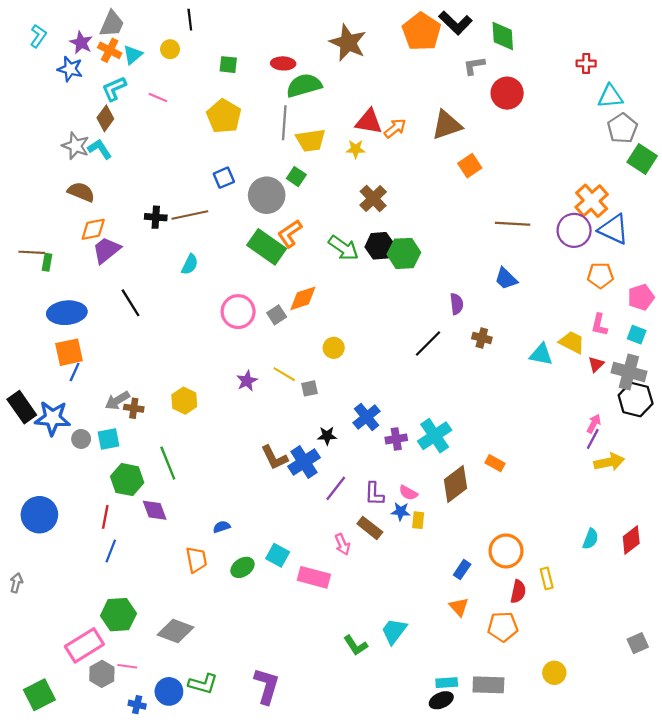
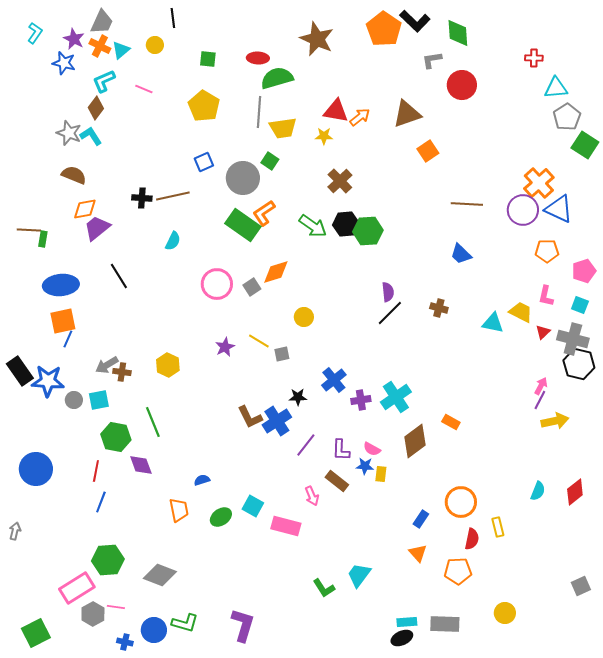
purple semicircle: (457, 304) -> (388, 292), moved

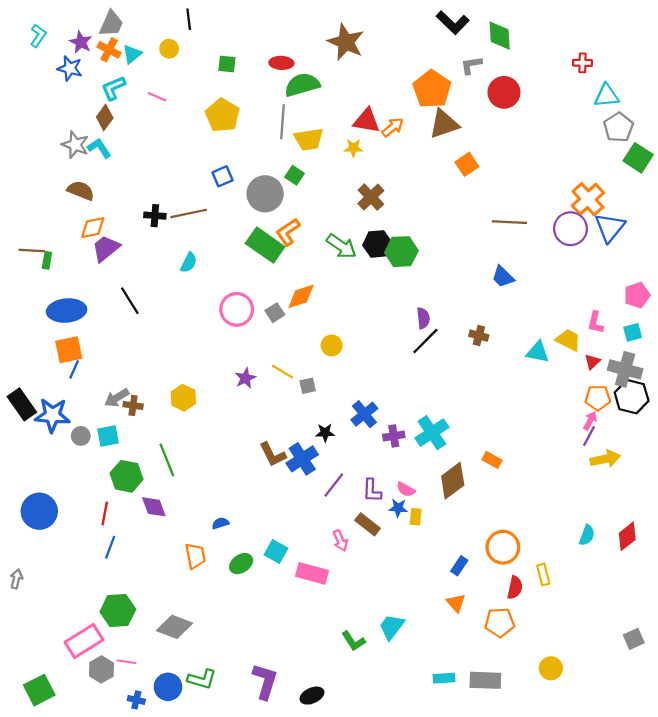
orange pentagon: (384, 29) -> (432, 89), moved
blue triangle: (559, 209) -> (610, 228), turned 44
orange pentagon: (547, 251) -> (598, 398), moved
cyan square: (580, 305) -> (633, 332), turned -36
black ellipse: (402, 638) -> (312, 696), moved

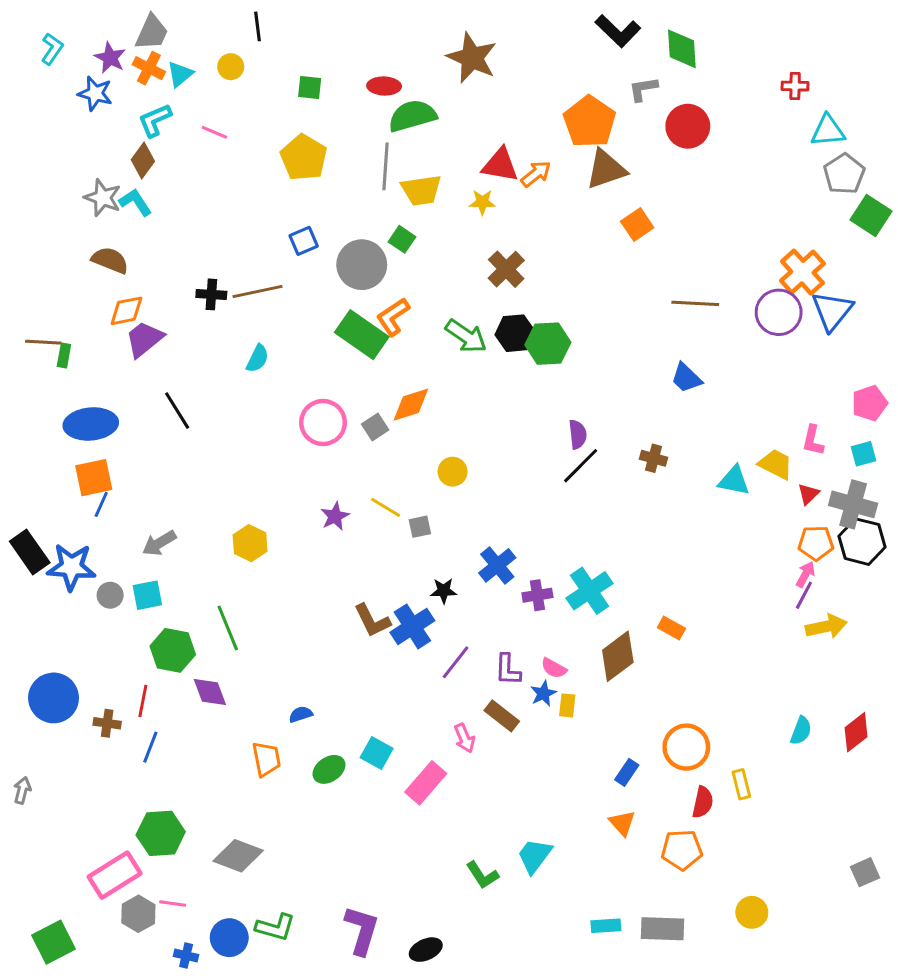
brown cross: (133, 405) -> (107, 723), moved
blue star: (398, 508) -> (543, 693), turned -30
pink rectangle: (312, 573) -> (426, 783), turned -64

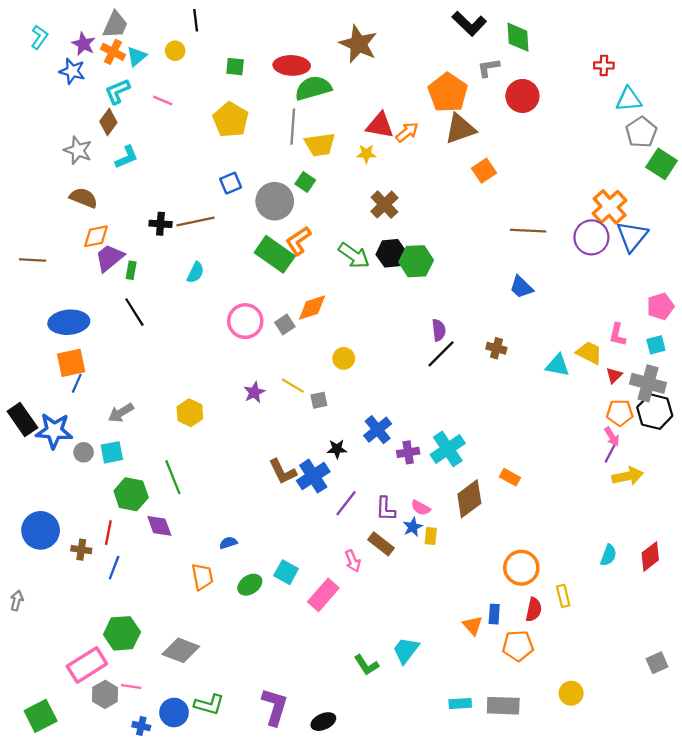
red ellipse: (384, 86) -> (292, 65), size x1.4
cyan L-shape: (135, 202) -> (127, 157), moved, turned 100
green rectangle: (64, 355) -> (131, 270), moved
pink arrow: (805, 574) -> (612, 436), turned 120
blue rectangle: (627, 772) -> (494, 614), moved, turned -30

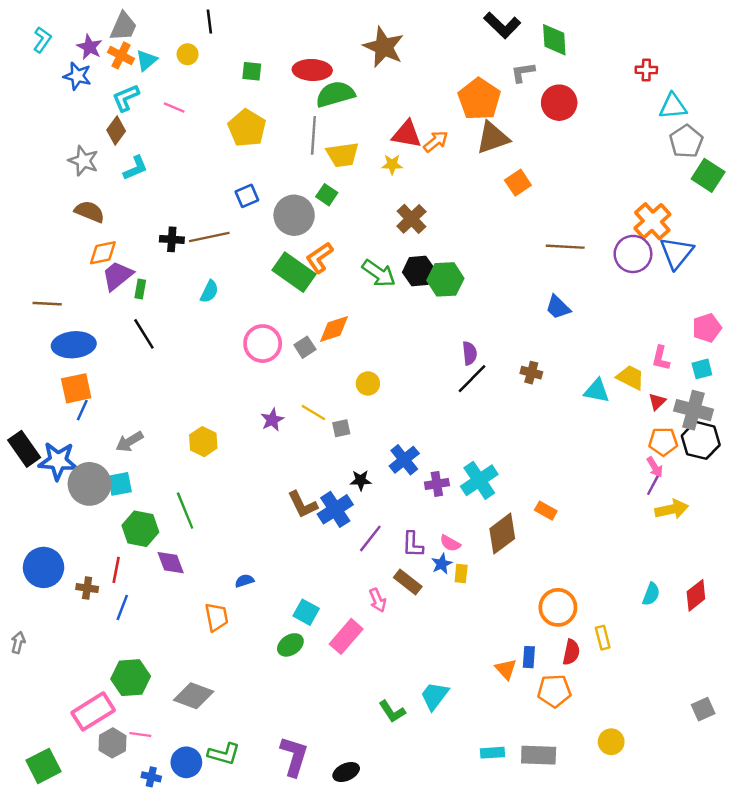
brown line: (33, 260) -> (47, 304), moved
gray circle: (84, 452) -> (90, 484), size x2.0
green ellipse: (250, 585) -> (290, 645), moved

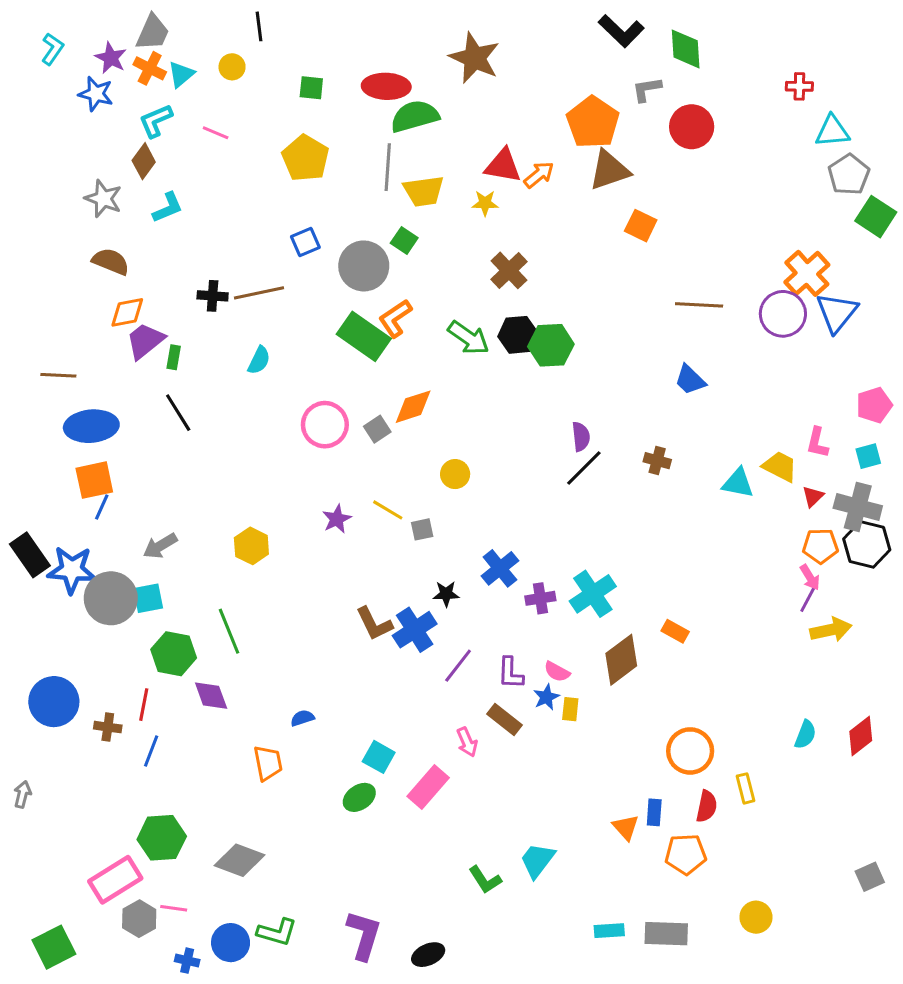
orange square: (518, 183) -> (641, 226), turned -30

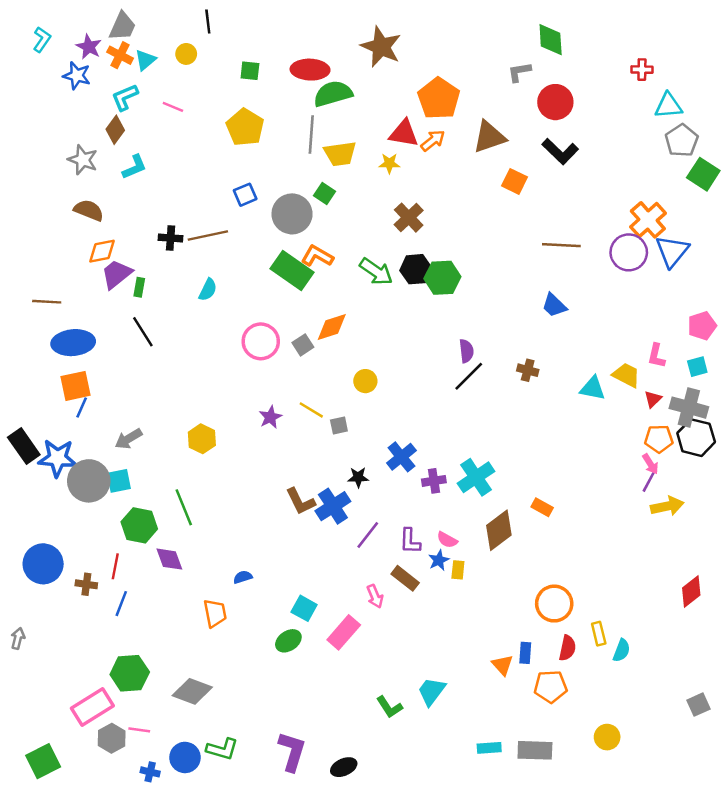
black L-shape: (621, 31) -> (560, 151), moved
orange pentagon: (593, 122) -> (439, 98), moved
orange L-shape: (395, 318) -> (317, 256), turned 64
cyan semicircle: (805, 735) -> (622, 650), moved

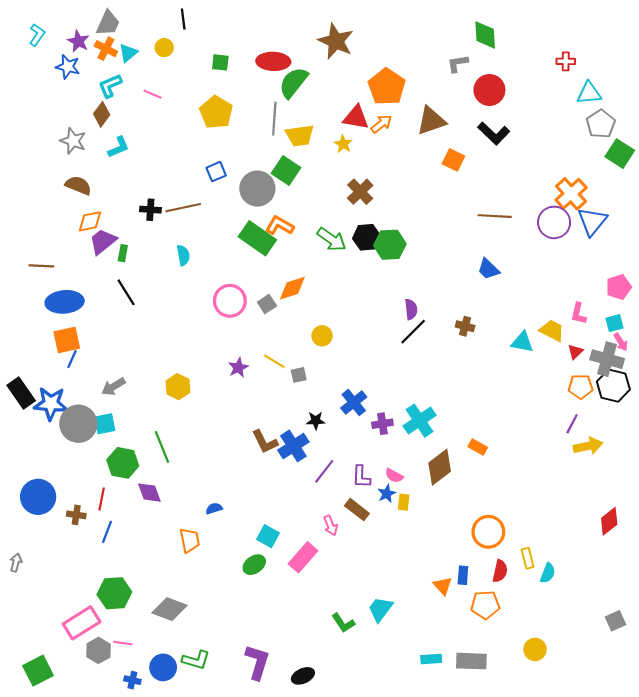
green semicircle: (333, 94) -> (293, 83), turned -36
yellow star: (389, 163) -> (343, 144), turned 30
green square: (324, 193) -> (286, 171), size x1.5
cyan semicircle: (208, 290) -> (183, 255), turned -36
pink arrow: (650, 464) -> (621, 342), moved

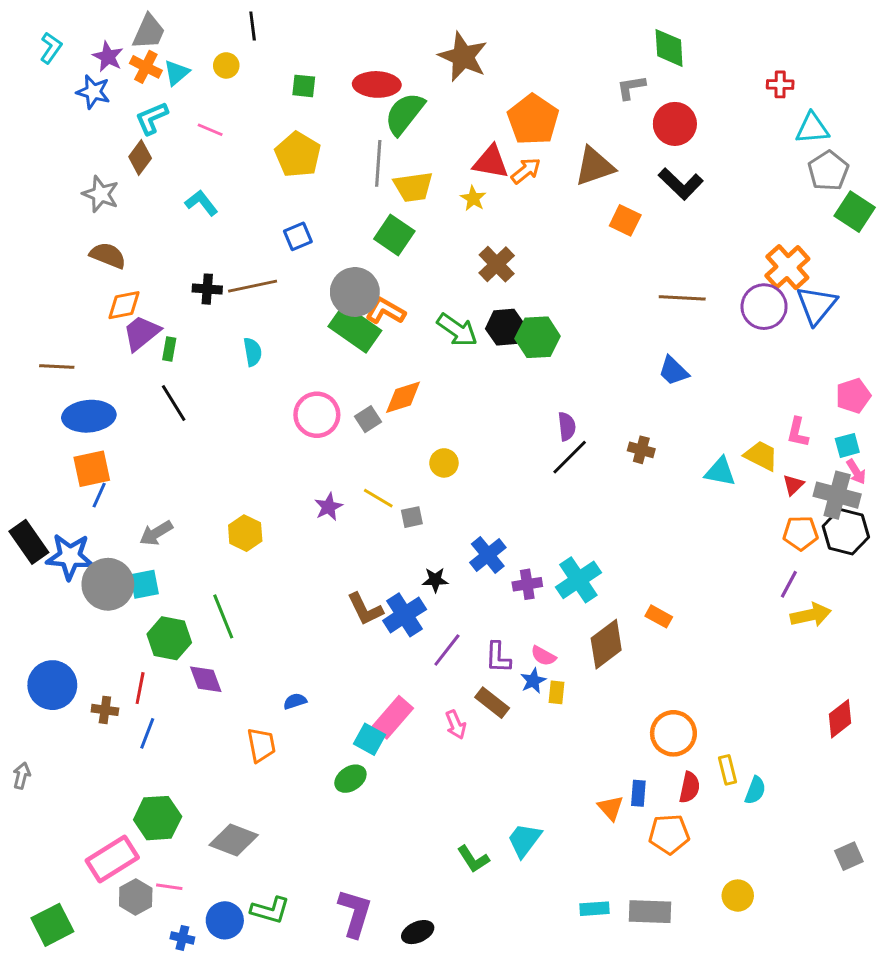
cyan L-shape: (119, 147) -> (201, 203), moved, turned -105
gray circle: (257, 189) -> (355, 292), moved
pink rectangle: (303, 557) -> (393, 717), moved

